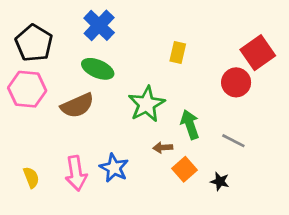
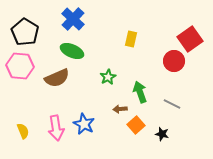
green star: (147, 104) -> (108, 77), size x0.6

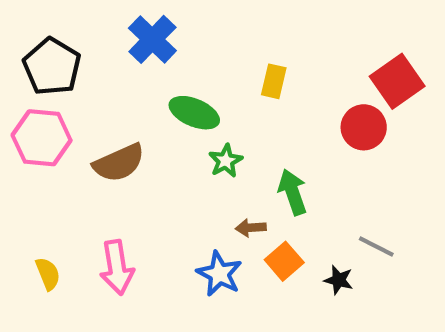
green ellipse: (72, 51) -> (194, 113), moved
gray line: (172, 104) -> (376, 247), moved
blue star: (84, 124) -> (219, 274), moved

